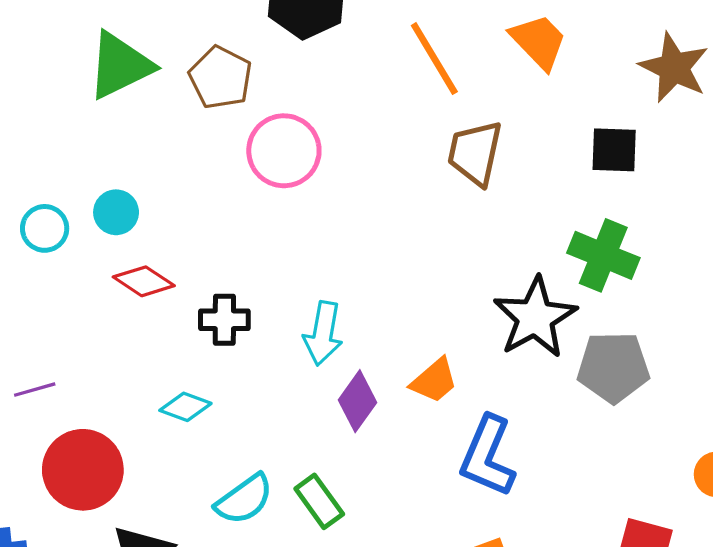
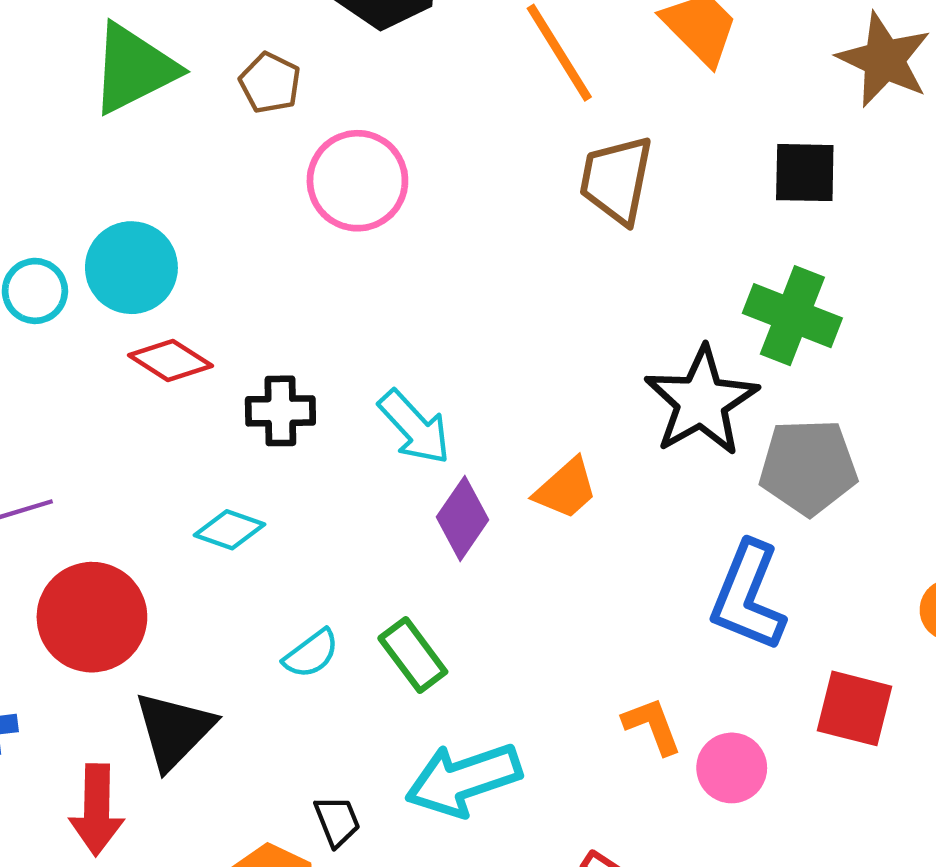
brown pentagon: (220, 78) -> (270, 83), size x0.7
cyan circle: (116, 212) -> (131, 268), size x1.5
cyan arrow: (323, 333) -> (414, 427), turned -52
blue L-shape: (488, 456) -> (748, 596), moved
cyan semicircle: (244, 499) -> (311, 654), size x0.7

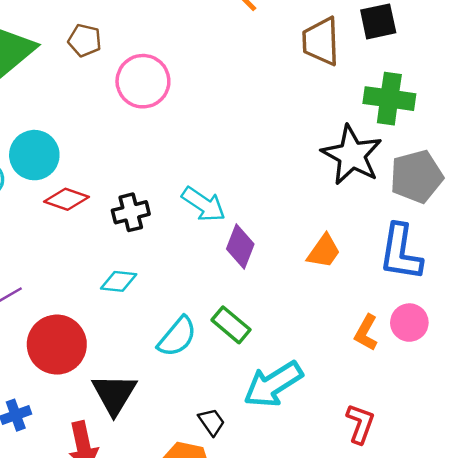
brown trapezoid: (616, 180) -> (321, 41), moved
orange trapezoid: (566, 489) -> (324, 251), moved
cyan semicircle: (311, 654) -> (177, 337), size x1.4
orange L-shape: (652, 726) -> (366, 333), turned -117
pink circle: (732, 768) -> (409, 323), moved

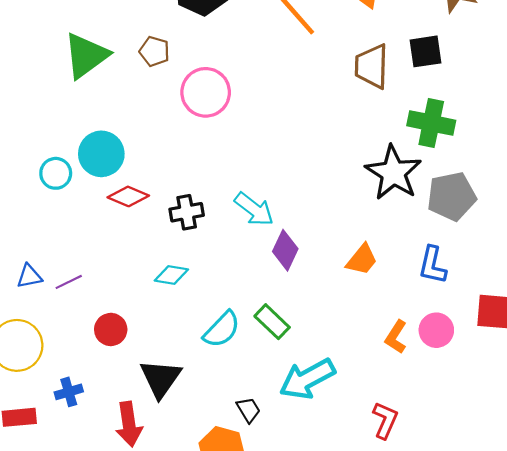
blue L-shape: (401, 252) -> (432, 265), size x0.7
red circle: (57, 345) -> (111, 329), size x0.6

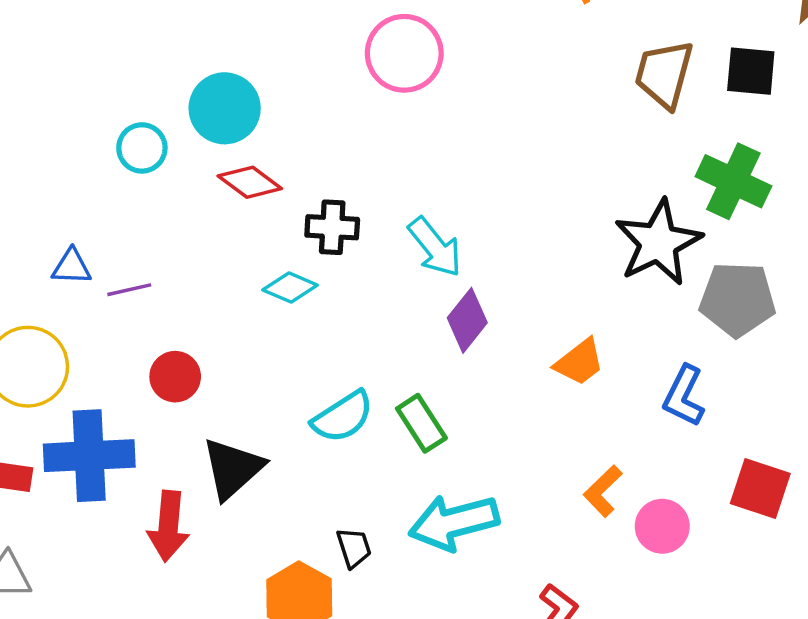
cyan circle: (56, 173) -> (142, 148), moved
cyan diamond: (171, 275) -> (290, 288), moved
pink circle: (436, 330) -> (662, 526), moved
blue cross: (69, 392) -> (89, 456), size x2.0

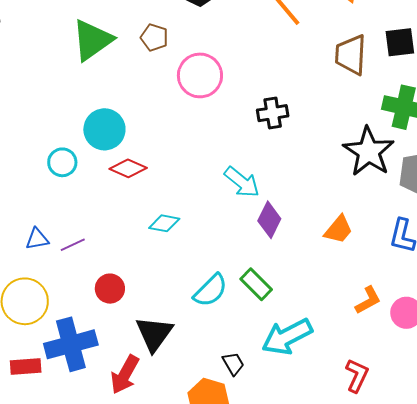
black cross: (332, 227) -> (273, 113), moved
orange L-shape: (603, 491) -> (368, 300), turned -152
red arrow: (168, 526) -> (125, 375), turned 36

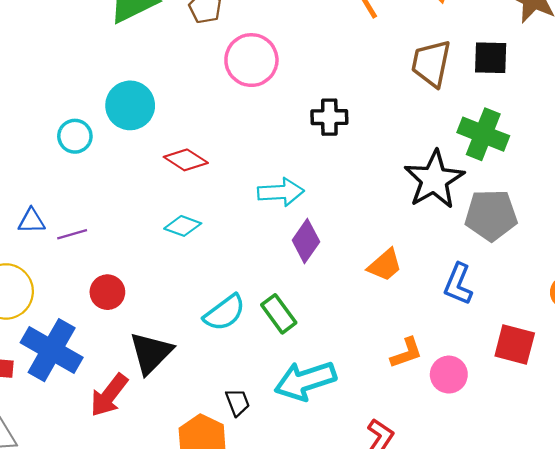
red diamond: (128, 168) -> (186, 160), moved
cyan arrow: (242, 182) -> (281, 192), turned -51
blue cross: (71, 344) -> (52, 350), turned 36

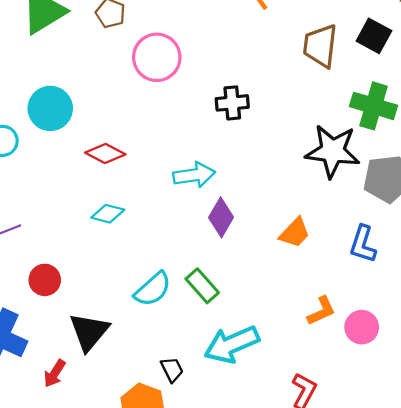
black square: (491, 58) -> (374, 36), turned 32
black star: (434, 180) -> (333, 151), turned -30
red arrow: (109, 395) -> (55, 373), size x0.7

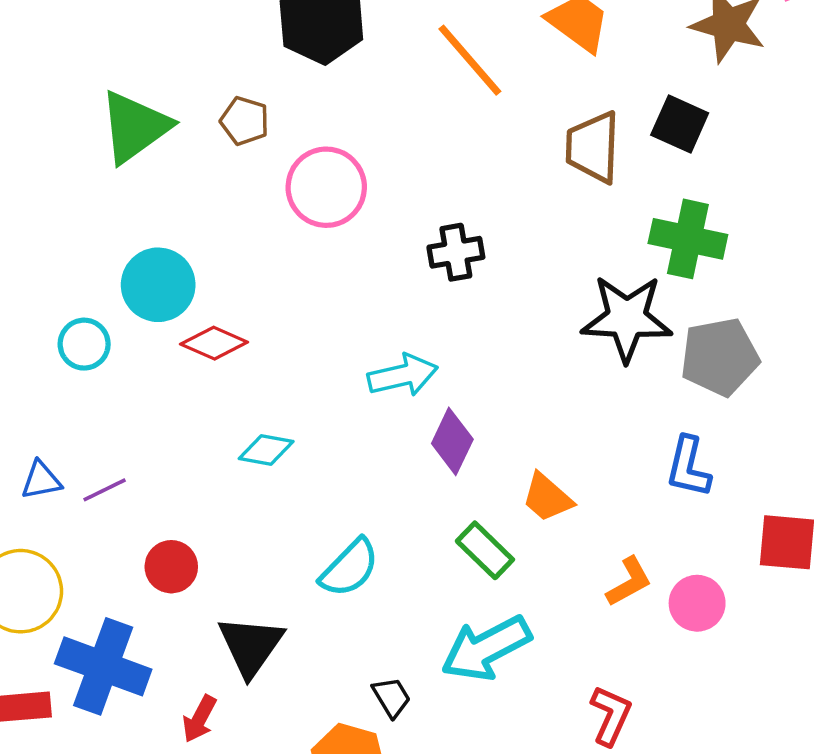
red diamond: (105, 153) -> (214, 343), moved
orange trapezoid: (295, 233) -> (547, 498), moved, turned 92
green rectangle: (202, 286) -> (485, 550), moved

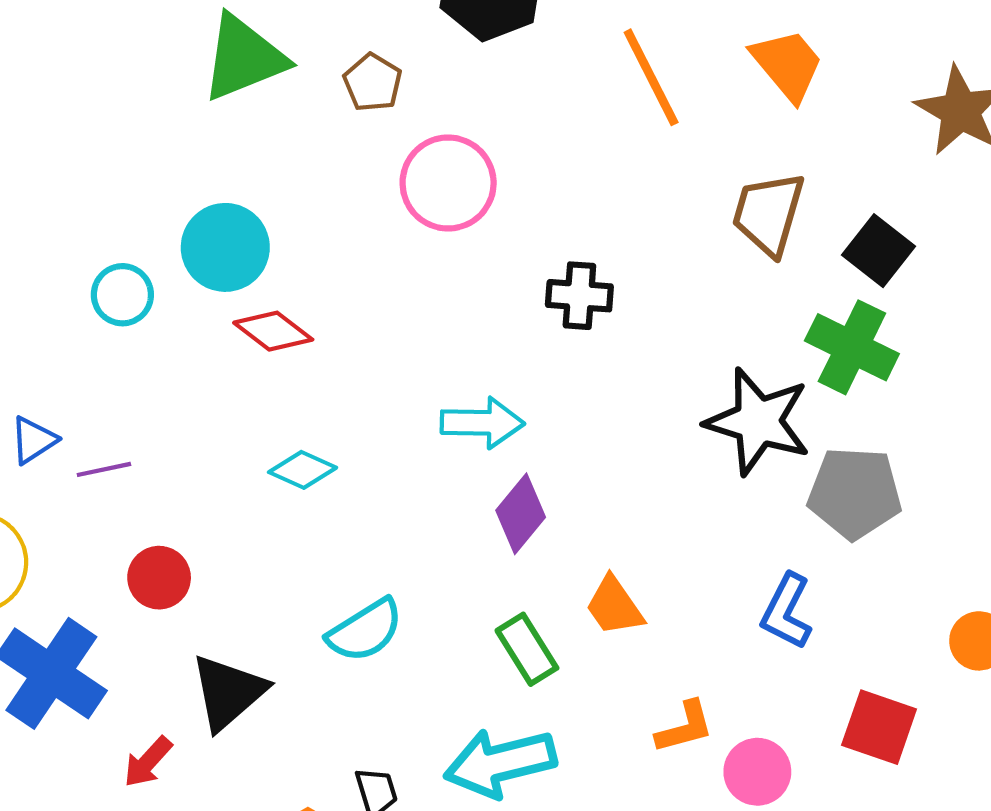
black square: (680, 124) -> (878, 251), moved
blue triangle: (41, 480) -> (33, 440), turned -36

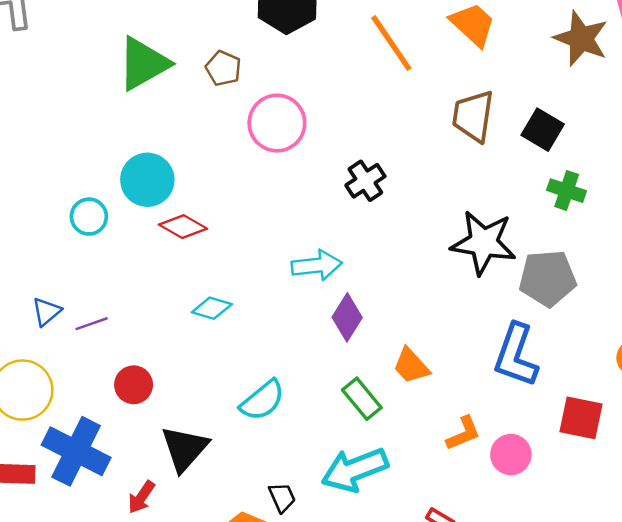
black cross: (579, 296) -> (365, 181), turned -30
green cross: (852, 347) -> (567, 191), moved, size x0.7
blue L-shape: (787, 611) -> (516, 355), size x1.4

